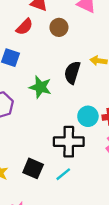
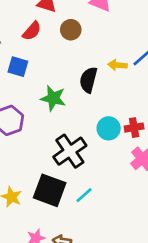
black cross: (69, 142) -> (70, 151), moved, turned -32
black square: (33, 168) -> (50, 190), size x1.4

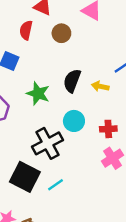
red semicircle: (32, 31) -> (26, 30), turned 144
yellow arrow: (117, 65) -> (100, 86), moved
cyan circle: (109, 128) -> (74, 121), moved

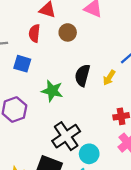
yellow arrow: (100, 86) -> (109, 78), turned -63
cyan circle: (74, 121) -> (89, 154), moved

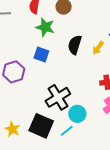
blue square: (22, 64) -> (41, 55), moved
green star: (52, 91) -> (45, 27), moved

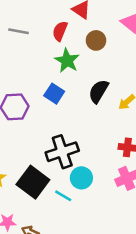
cyan line: (67, 131) -> (63, 196), turned 56

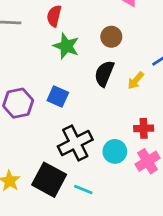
brown circle: (96, 40) -> (111, 37), moved
blue square: (54, 94) -> (58, 97), moved
cyan circle: (81, 178) -> (115, 151), moved

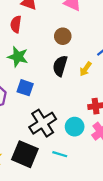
green star: (66, 46) -> (18, 57), moved
cyan line: (83, 189) -> (60, 154), moved

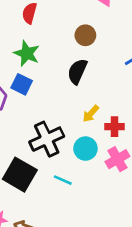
yellow arrow: (85, 69) -> (91, 114), moved
blue square: (25, 88) -> (22, 84), moved

